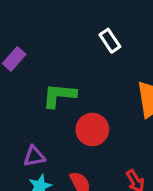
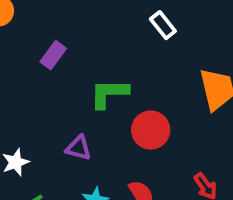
purple triangle: (34, 156) -> (78, 148), moved, turned 30

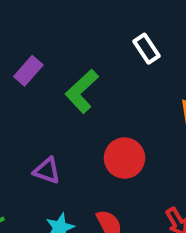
green L-shape: (109, 93) -> (82, 91), moved, turned -48

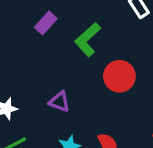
red circle: (124, 158) -> (119, 76), moved

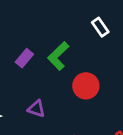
purple rectangle: (46, 23) -> (24, 58), moved

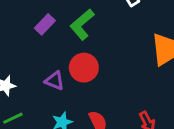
red circle: (86, 86) -> (84, 68), moved

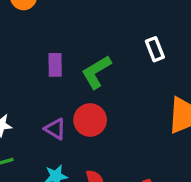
purple rectangle: (45, 24) -> (55, 65), turned -54

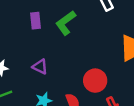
red circle: (90, 120) -> (95, 81), moved

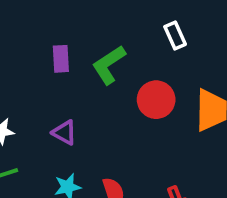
red circle: (95, 81) -> (156, 100), moved

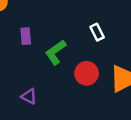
purple rectangle: (61, 59) -> (26, 36), moved

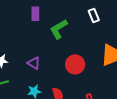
red circle: (87, 73) -> (75, 64), moved

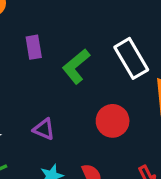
white rectangle: (94, 16) -> (131, 58), moved, size x1.6

